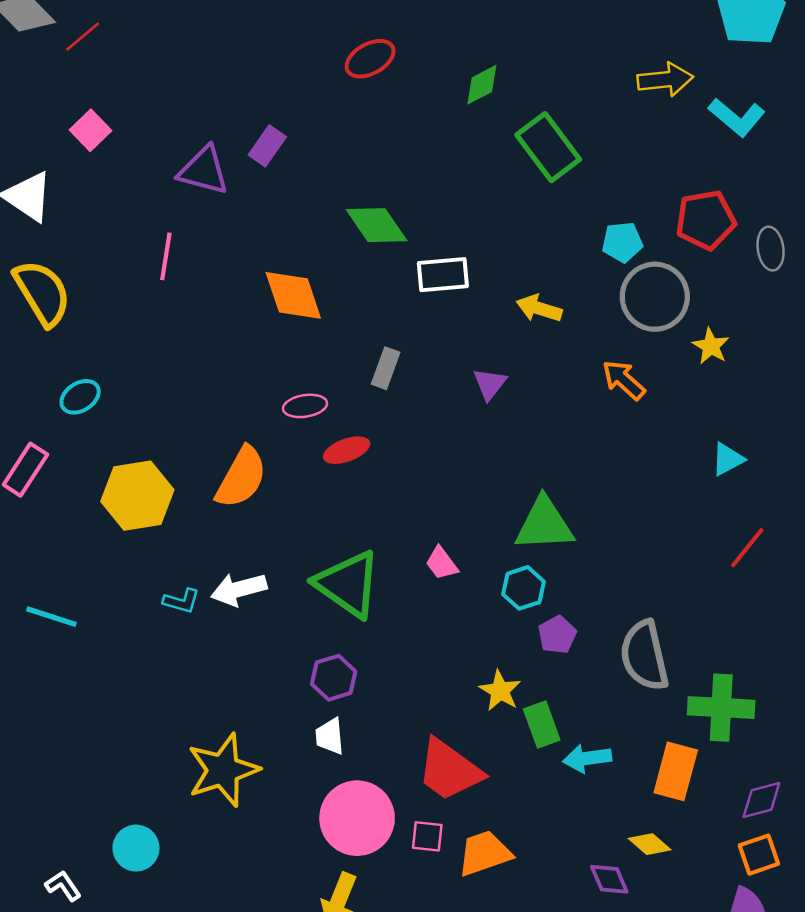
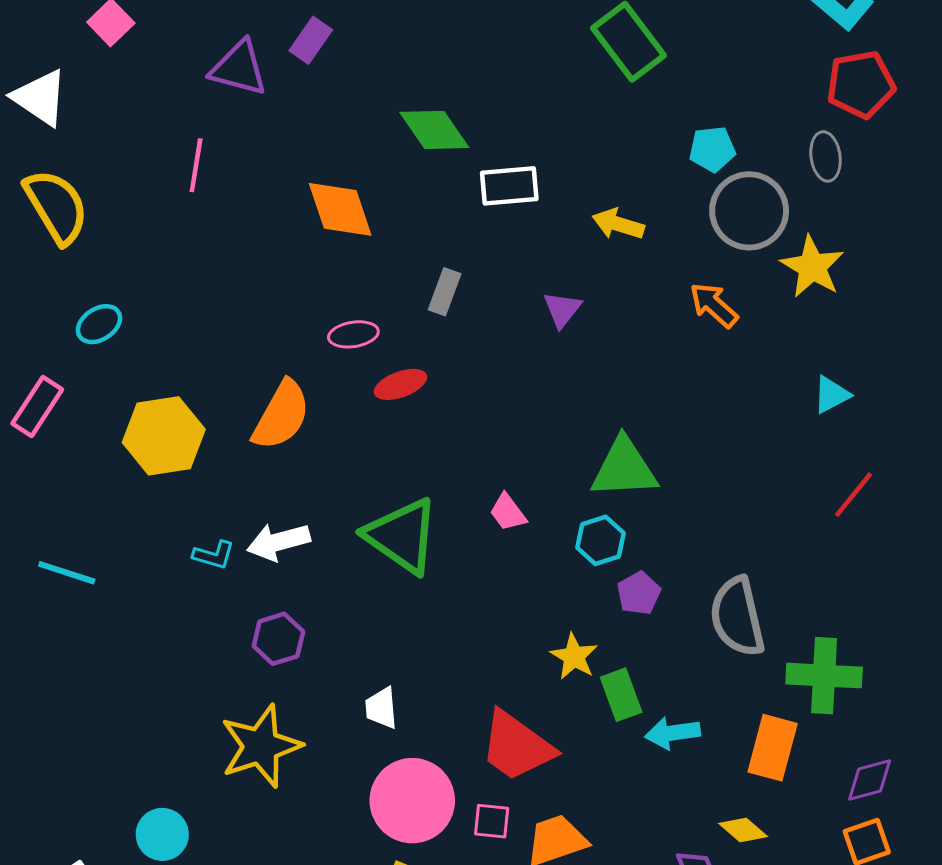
red pentagon: (706, 220) -> (861, 84), moved
gray ellipse: (771, 249) -> (826, 156), moved
yellow star: (711, 346) -> (812, 267), size x1.5
purple hexagon: (334, 678) -> (278, 639), moved

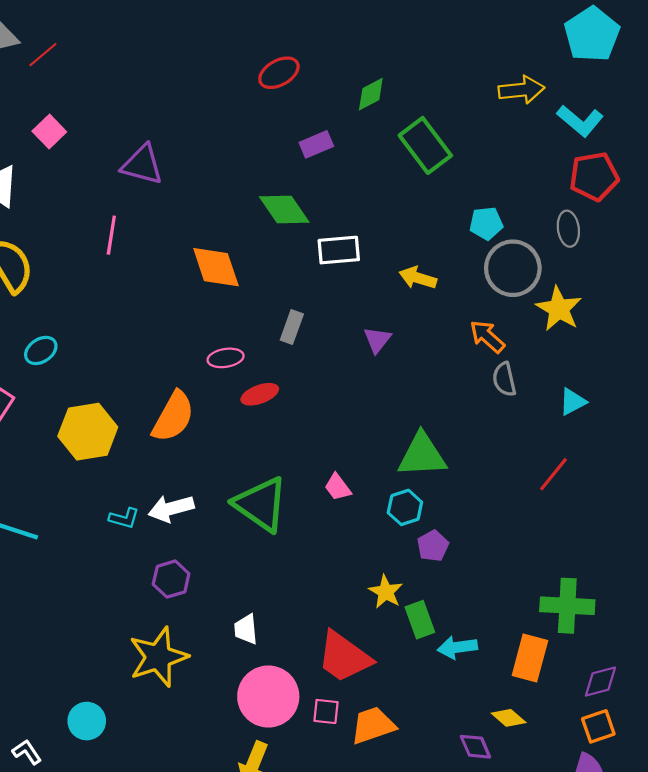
purple rectangle: (311, 40) -> (316, 144), moved, turned 32
red line: (853, 495) -> (553, 474), moved
gray semicircle: (737, 617) -> (504, 379), moved, size x0.6

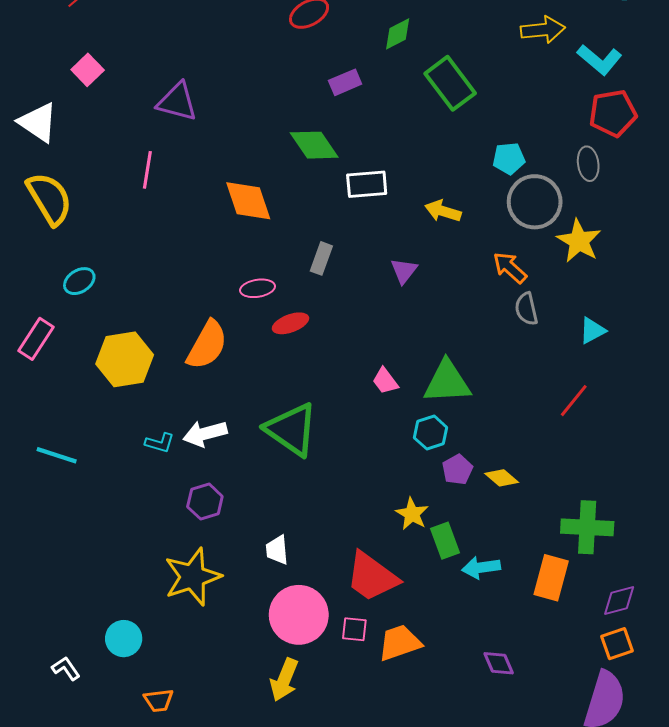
pink trapezoid: (338, 487) -> (385, 381), moved
yellow diamond: (509, 718) -> (502, 478), moved

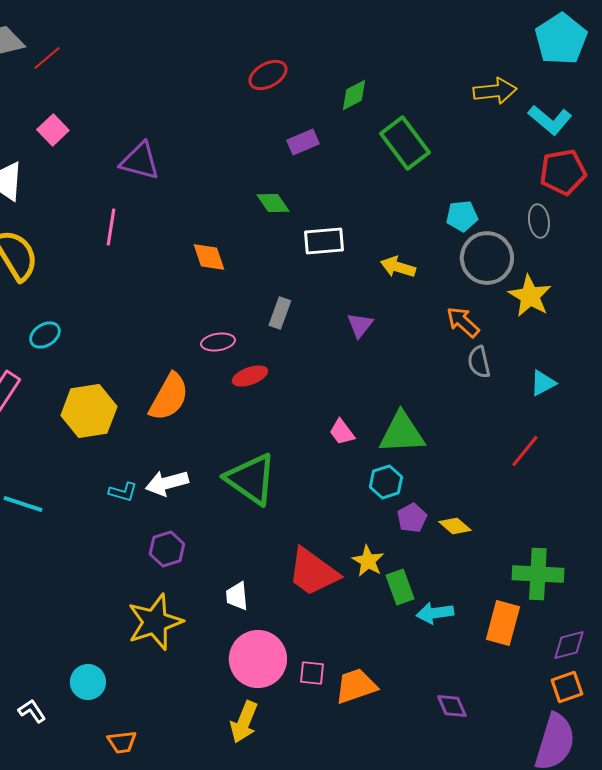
green diamond: (314, 145) -> (273, 203), size x0.7
orange diamond: (248, 201) -> (209, 257), size x0.7
red trapezoid: (372, 577) -> (313, 572), moved

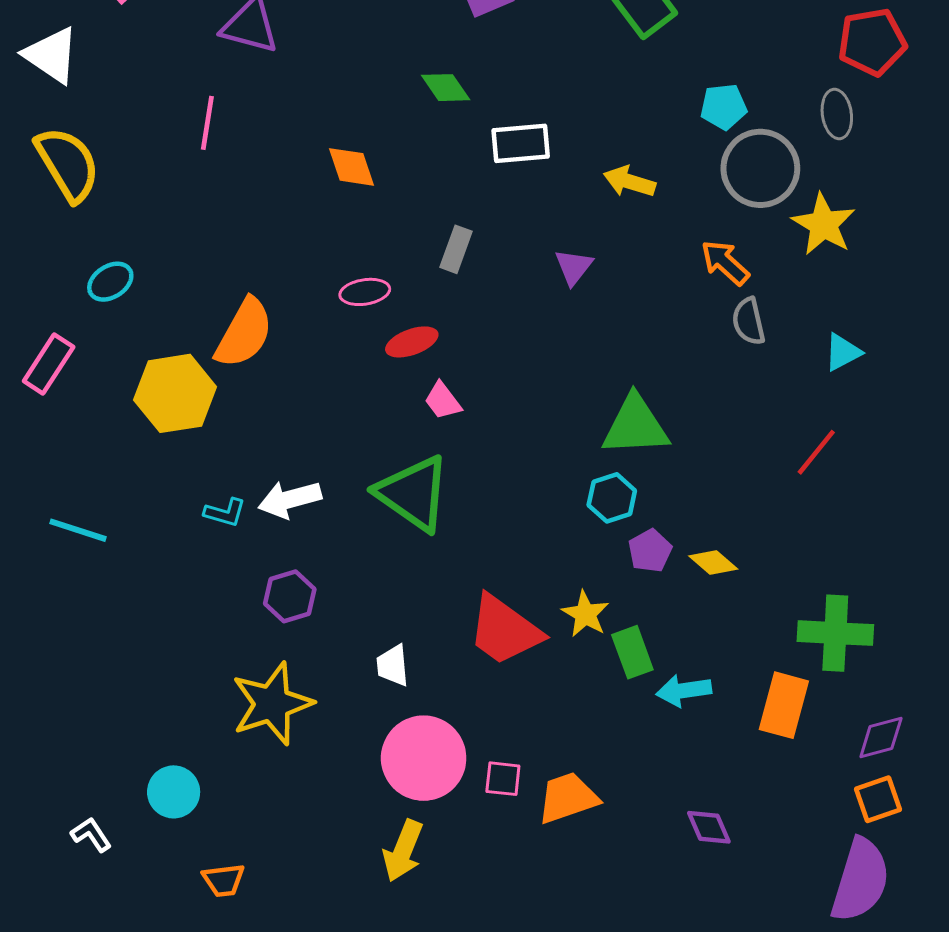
orange semicircle: (169, 397) -> (244, 333), moved
pink trapezoid: (342, 432) -> (443, 401), moved

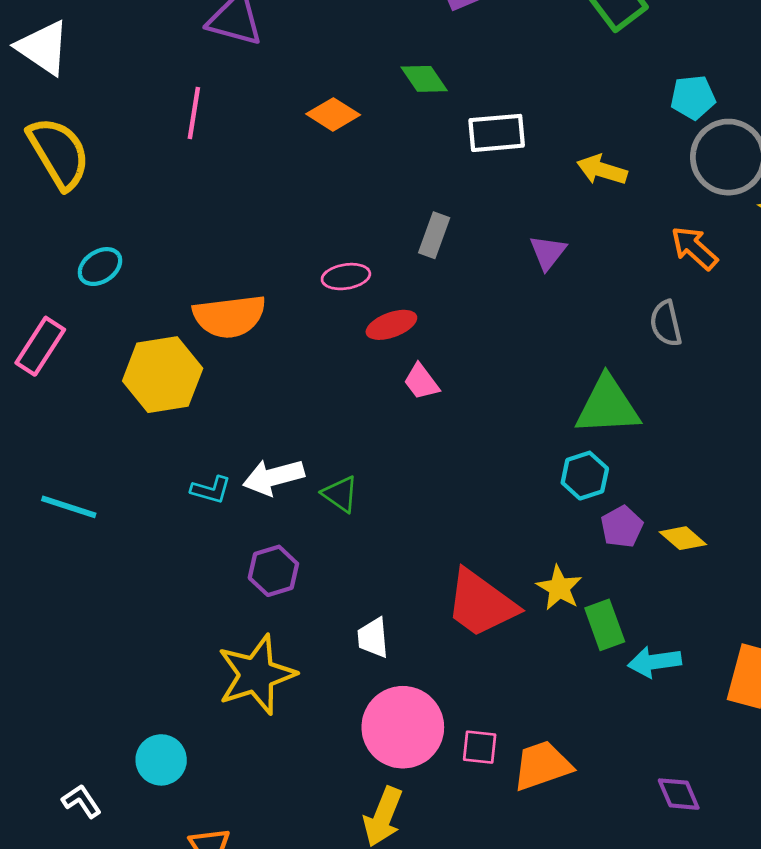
orange diamond: (352, 167) -> (333, 114), moved, turned -39
gray semicircle: (749, 321) -> (666, 323), moved
orange semicircle: (244, 333) -> (229, 316), turned 54
green triangle: (413, 493) -> (340, 494), moved, size x0.5

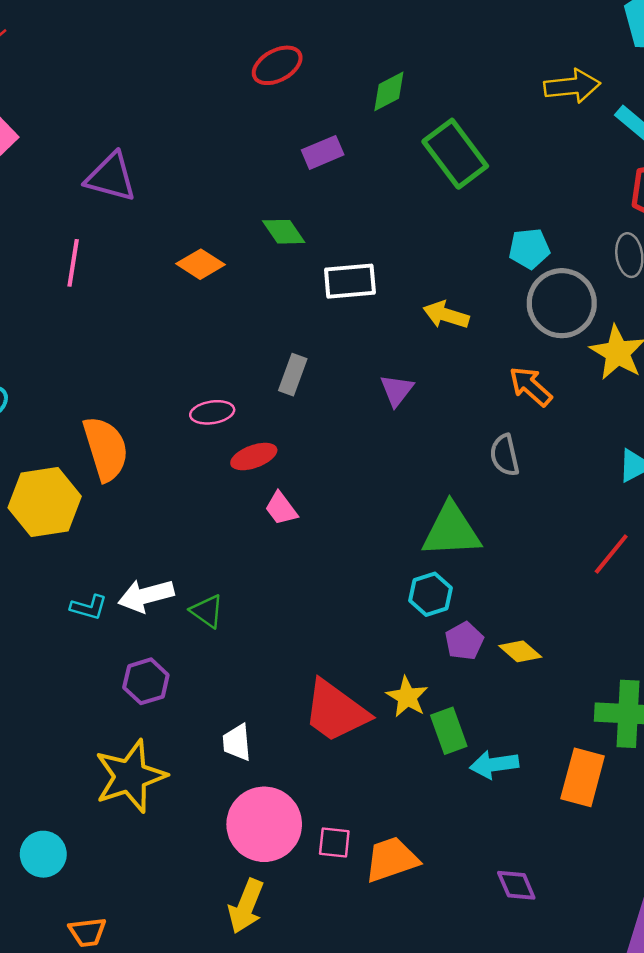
orange semicircle: (229, 316) -> (106, 449), turned -100

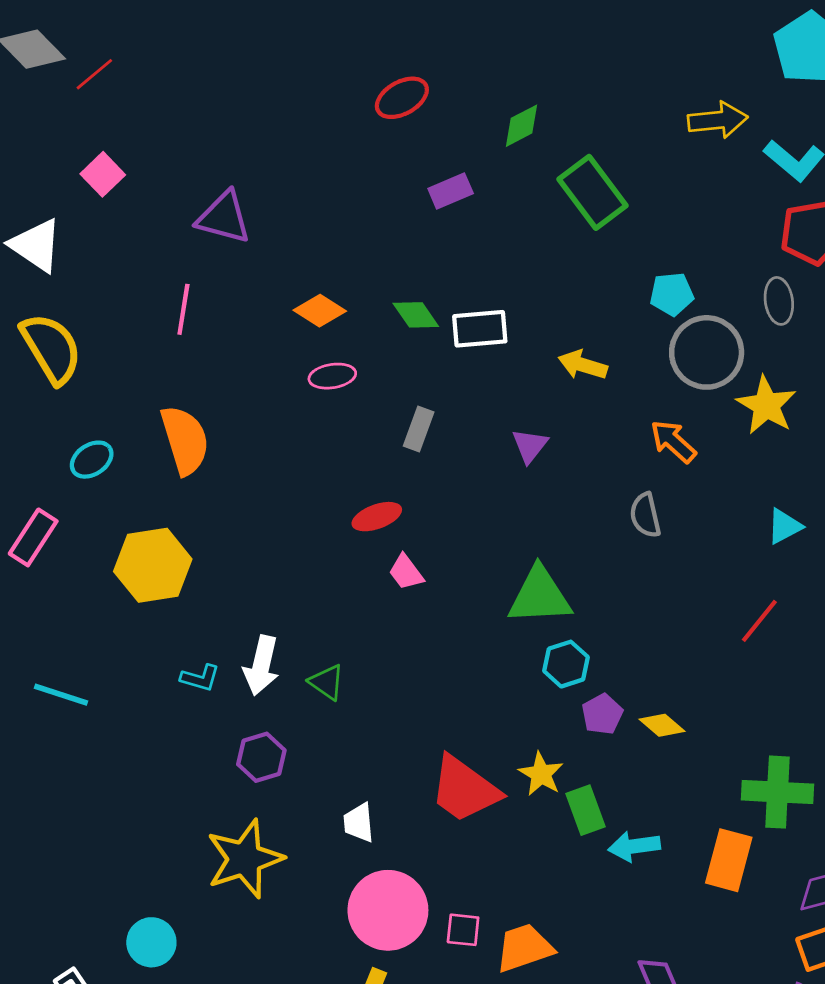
green diamond: (284, 232) -> (416, 315), moved
pink ellipse: (212, 412) -> (332, 376), moved
orange semicircle: (106, 449) -> (185, 440), moved
green triangle: (451, 531) -> (540, 596), moved
white arrow: (146, 596) -> (261, 665), turned -62

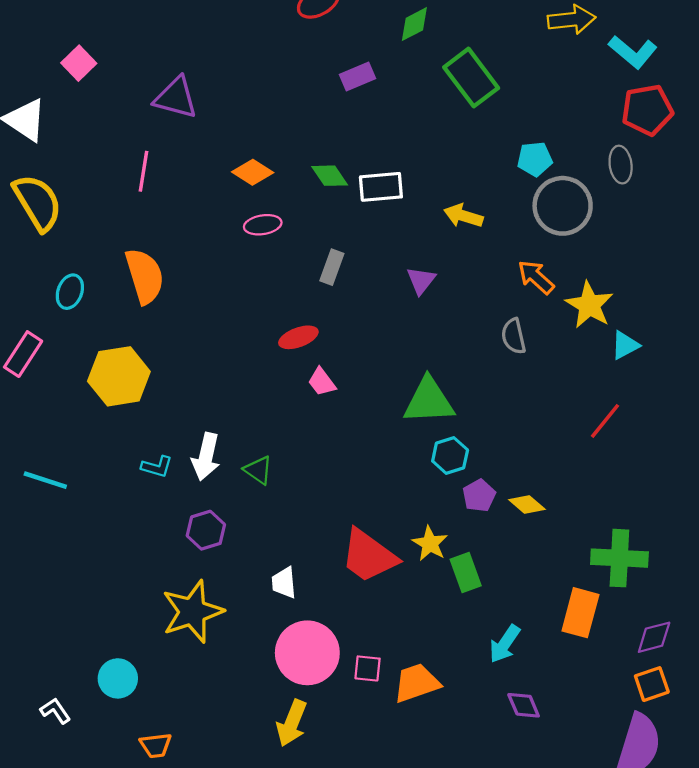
yellow star: (766, 405) -> (589, 305), moved
cyan ellipse: (92, 460) -> (70, 292), turned -36
cyan arrow: (634, 846) -> (505, 644), moved, turned -48

